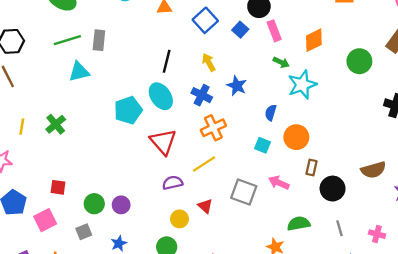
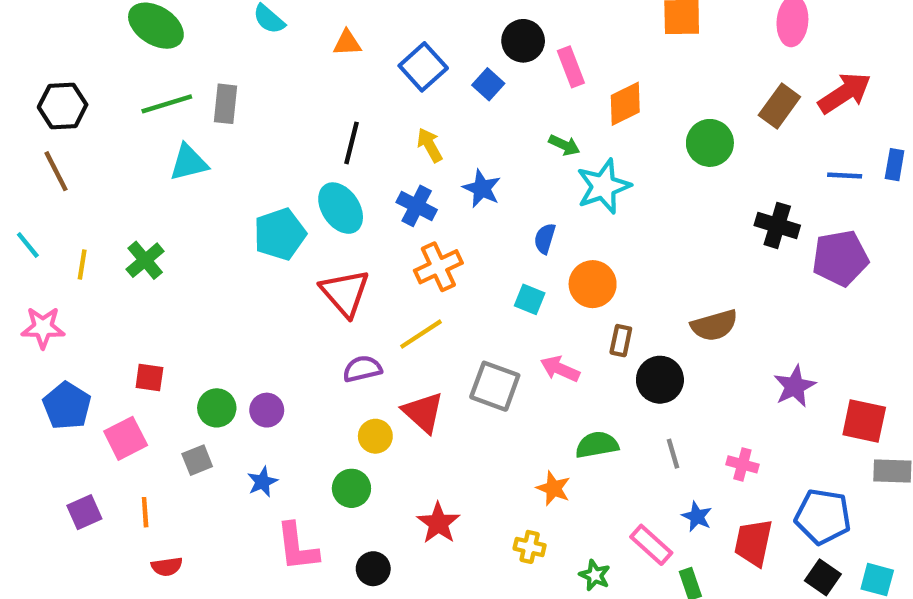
pink rectangle: (274, 31) -> (571, 67), moved
brown semicircle: (373, 170) -> (714, 325), moved
red triangle: (205, 206) -> (423, 412), size x1.5

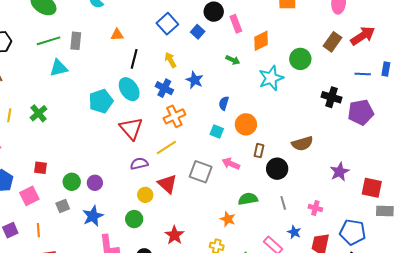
orange triangle: (347, 43) -> (117, 35), moved
cyan star: (603, 186) -> (271, 78), moved
blue star: (262, 482) -> (93, 216), size x1.5

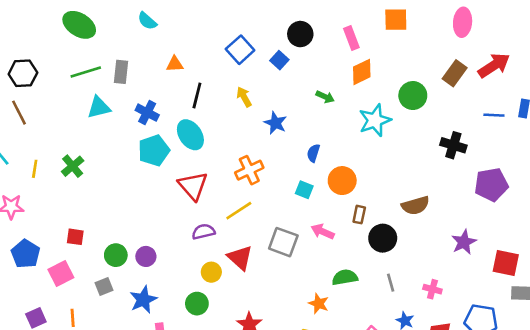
pink rectangle: (236, 24) -> (351, 38), moved
blue cross: (164, 88) -> (147, 113), moved
purple pentagon: (361, 112) -> (491, 184), moved

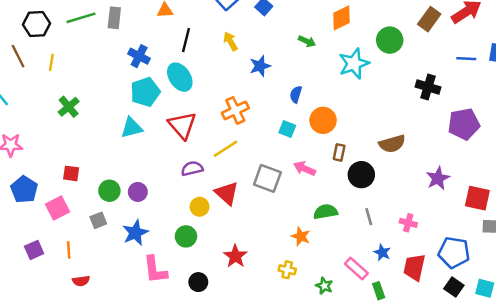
black hexagon: (23, 73) -> (37, 24), moved
cyan triangle: (99, 107) -> (132, 128), moved
blue star: (275, 123) -> (260, 66), turned 30
yellow line: (35, 169) -> (51, 62), moved

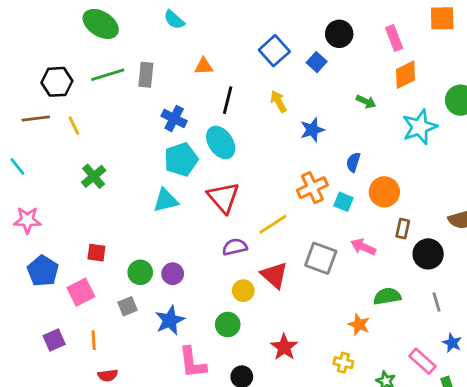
brown line: (18, 56) -> (36, 118), turned -70
yellow line: (51, 62) -> (74, 126), turned -35
orange cross: (235, 110) -> (312, 188), moved

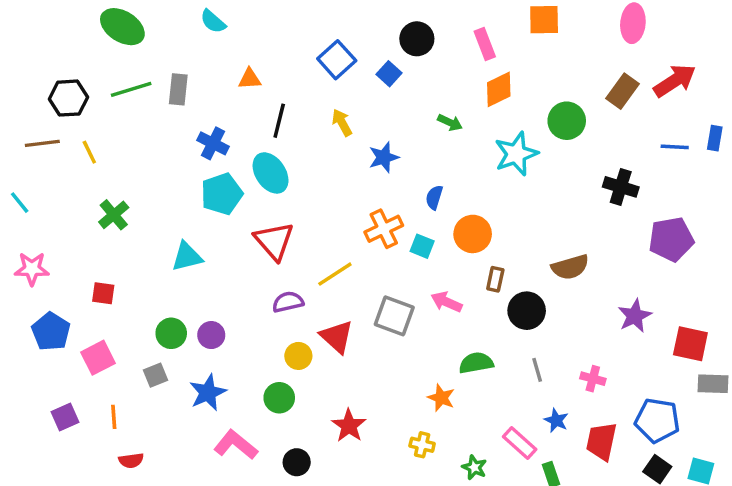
cyan triangle: (166, 200) -> (187, 257), moved
red square: (96, 253) -> (103, 293), moved
pink L-shape: (192, 363) -> (236, 445), turned 136

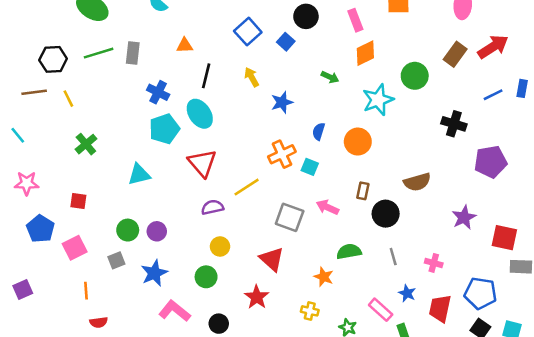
blue line: (675, 147) -> (493, 95), turned -30
orange circle: (473, 234) -> (358, 142), moved
red triangle: (337, 337) -> (272, 259), moved
purple square: (65, 417) -> (23, 289), moved

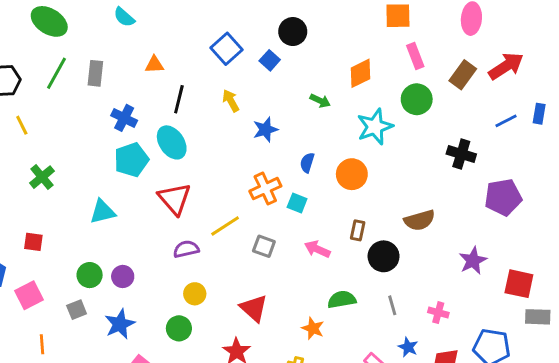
pink rectangle: (355, 20) -> (415, 56), moved
green line: (99, 53) -> (56, 73), turned -44
gray square: (290, 217) -> (264, 246), moved, size x0.7

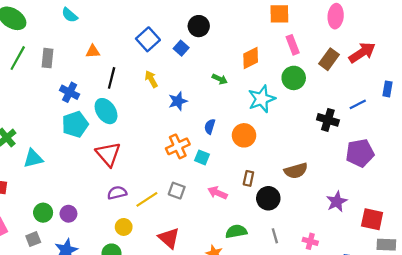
blue line: (506, 121) -> (358, 104), moved
cyan triangle: (103, 212) -> (33, 159), moved
yellow line: (225, 226) -> (147, 199), moved

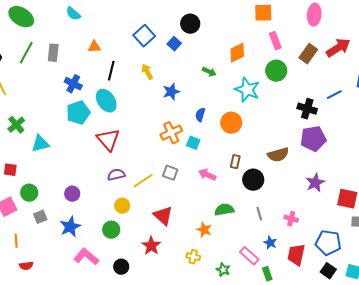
cyan star: (262, 99) -> (247, 90), turned -30
purple pentagon: (360, 153) -> (313, 139), moved
green circle: (43, 213) -> (29, 193), moved

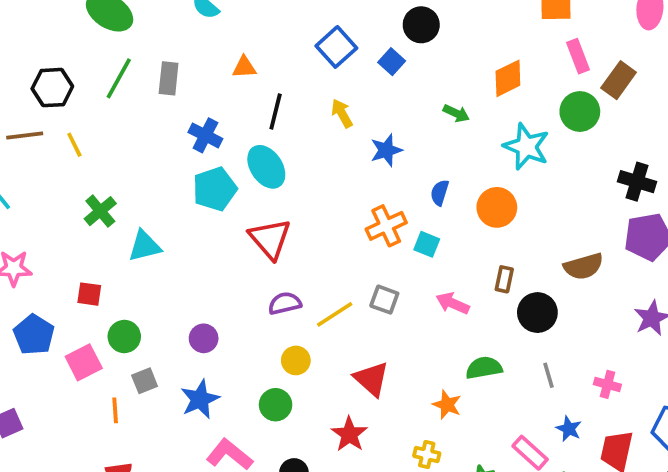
brown rectangle: (308, 54) -> (619, 80), moved
orange line: (16, 241) -> (115, 410), moved

